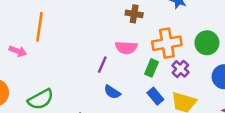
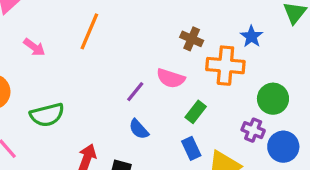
orange line: (39, 27) -> (89, 31), moved
orange cross: (167, 43) -> (225, 66), moved
purple cross: (180, 69) -> (253, 130), moved, turned -35

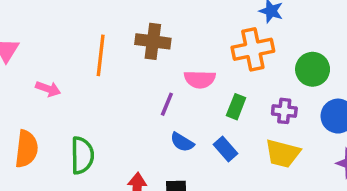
brown cross: (192, 39) -> (153, 41), moved, size x1.4
green semicircle: (47, 115) -> (82, 155), turned -60
purple cross: (253, 130) -> (284, 111), moved
blue rectangle: (191, 148) -> (226, 149), moved

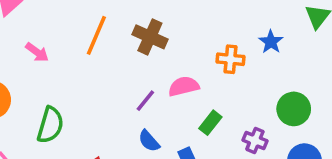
orange cross: (253, 49) -> (231, 59), moved, size x0.7
pink semicircle: (200, 79) -> (184, 86), turned 148

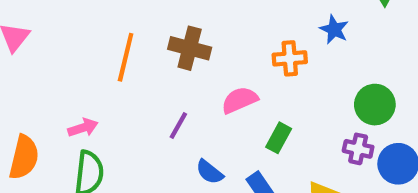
pink arrow: (37, 52) -> (83, 128), moved, turned -45
purple line: (145, 101) -> (178, 126), moved
purple cross: (255, 140) -> (358, 149), moved

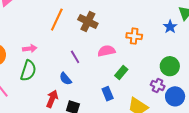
blue star: (334, 29) -> (170, 27), moved
purple line: (178, 126) -> (75, 57), turned -72
blue semicircle: (210, 172) -> (65, 79), moved

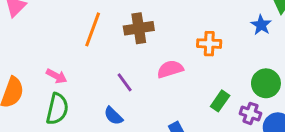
brown cross: (88, 22) -> (139, 28), turned -30
pink arrow: (30, 49) -> (57, 76), turned 40
green rectangle: (121, 73) -> (220, 101), moved

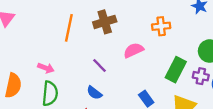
green rectangle: (220, 101) -> (176, 70), size x1.5

